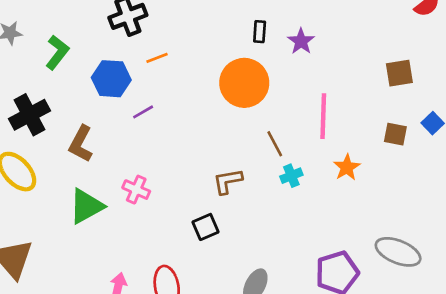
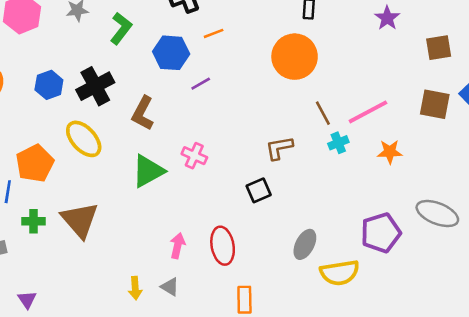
purple star: (301, 41) -> (387, 18), moved
pink line: (323, 116) -> (368, 112), moved, turned 60
brown square: (395, 134) -> (435, 104), size x1.4
orange star: (347, 167) -> (390, 152), moved, turned 30

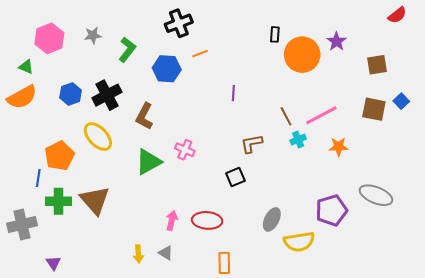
orange circle: (295, 57) -> (302, 55), moved
purple line: (201, 84) -> (233, 93), moved, turned -56
green cross: (34, 221) -> (58, 201), size x1.4
red ellipse: (223, 246) -> (207, 220), turned -76

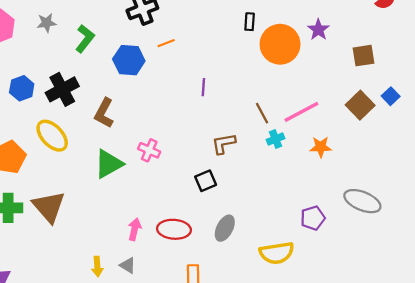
brown square: (374, 109) -> (360, 105), turned 35
purple pentagon: (331, 210) -> (313, 218), size x0.7
gray ellipse: (272, 219) -> (225, 228), moved

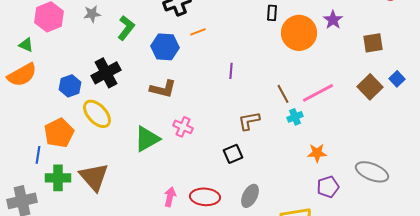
blue hexagon: (22, 88) -> (70, 86), moved
brown L-shape: (104, 113) -> (163, 89), moved, turned -104
orange star: (321, 147) -> (317, 153), moved

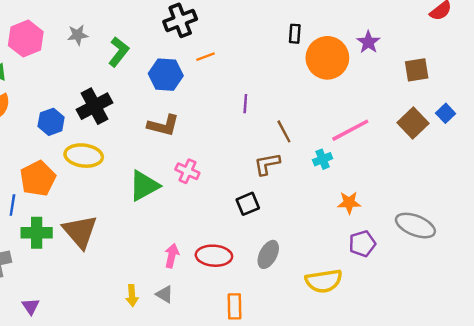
brown line: (283, 94) -> (284, 131), moved
yellow ellipse: (97, 114) -> (84, 156), turned -40

